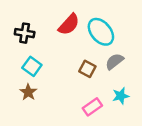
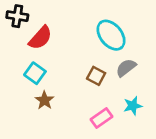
red semicircle: (69, 24) -> (40, 38), moved
black cross: (25, 33) -> (17, 16), moved
brown star: (28, 92) -> (44, 100), moved

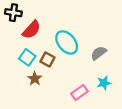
cyan ellipse: (111, 35) -> (67, 42), moved
brown square: (96, 76) -> (47, 59), moved

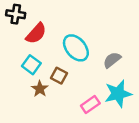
brown square: (47, 59) -> (59, 76), moved
cyan star: (104, 83) -> (118, 94), size x1.6

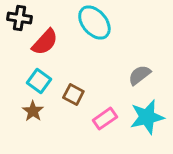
cyan ellipse: (76, 48) -> (94, 23), moved
brown star: (40, 89) -> (33, 111), moved
pink rectangle: (90, 104) -> (105, 119), moved

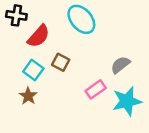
brown square: (73, 95) -> (61, 62), moved
pink rectangle: (105, 119) -> (96, 89), moved

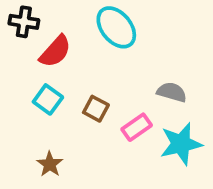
brown square: (61, 62) -> (96, 109), moved
gray semicircle: (120, 65) -> (172, 92), turned 54
brown star: (28, 96) -> (50, 164), moved

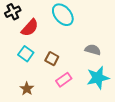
black cross: (24, 22) -> (13, 12), turned -35
pink rectangle: (137, 127) -> (64, 80), moved

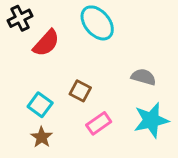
cyan square: (26, 54) -> (40, 105), moved

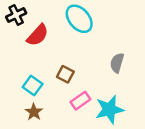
gray semicircle: (144, 77) -> (117, 63), turned -90
cyan star: (151, 120) -> (109, 109), moved

